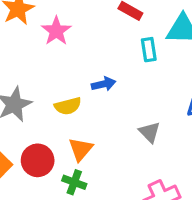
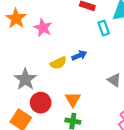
yellow semicircle: (68, 106) -> (58, 63), moved
red circle: (38, 160) -> (41, 103), moved

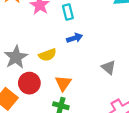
cyan rectangle: (104, 28) -> (68, 12), moved
yellow semicircle: (58, 63) -> (47, 55), moved

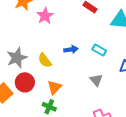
cyan rectangle: (68, 12) -> (99, 50), moved, turned -56
yellow semicircle: (47, 55) -> (45, 60), turned 63

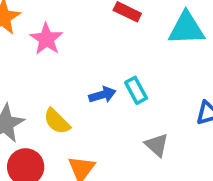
cyan rectangle: (99, 50) -> (136, 90), moved, turned 40

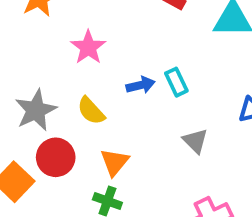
pink star: (46, 39) -> (88, 47), moved

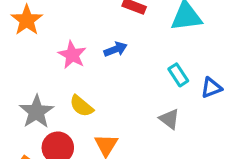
cyan rectangle: (176, 82) -> (178, 75), moved
blue arrow: (141, 85) -> (115, 49), moved

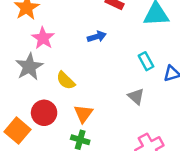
pink star: (72, 55) -> (43, 38), moved
gray star: (36, 112) -> (29, 67), moved

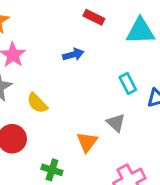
orange triangle: (83, 114) -> (87, 142), moved

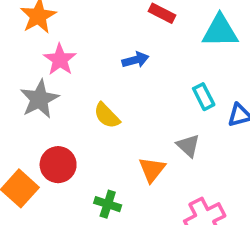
yellow semicircle: (37, 103) -> (107, 116), moved

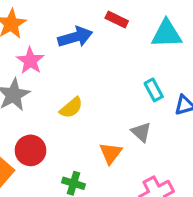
blue arrow: (136, 60) -> (75, 37), moved, size x1.5
yellow semicircle: (107, 116) -> (71, 108), turned -85

